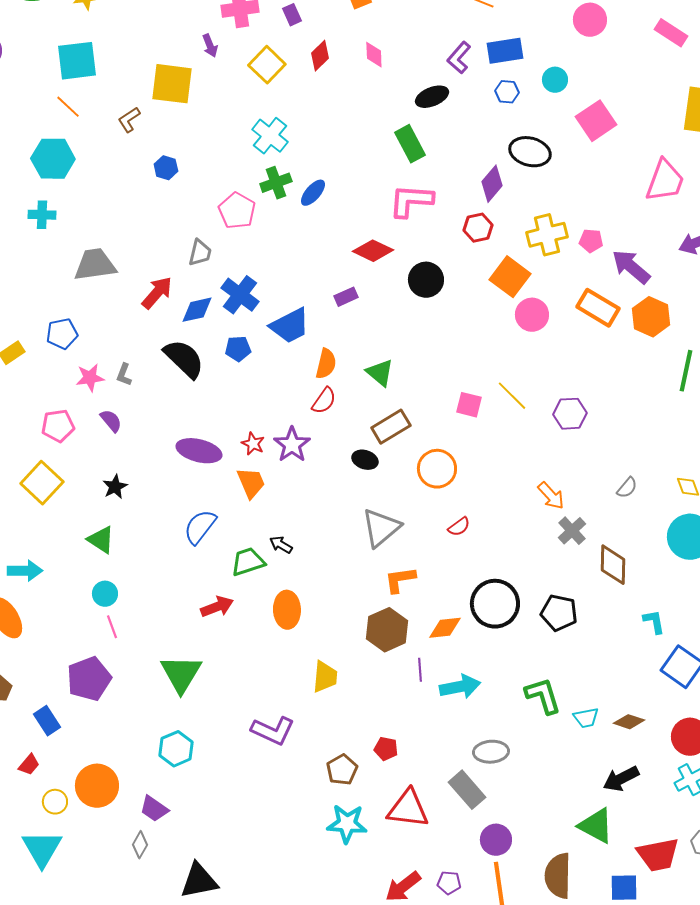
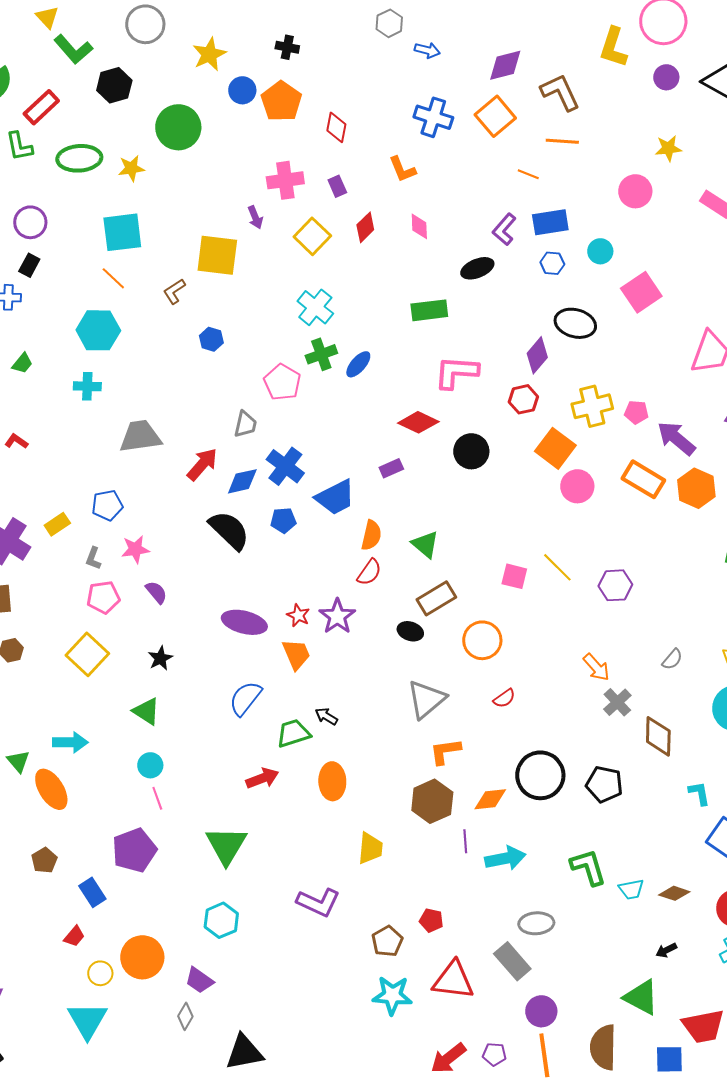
green rectangle: (410, 144) -> (429, 310), moved, turned -69
gray L-shape: (124, 375) -> (93, 558), moved
black arrow: (621, 779) -> (666, 950), size x0.6

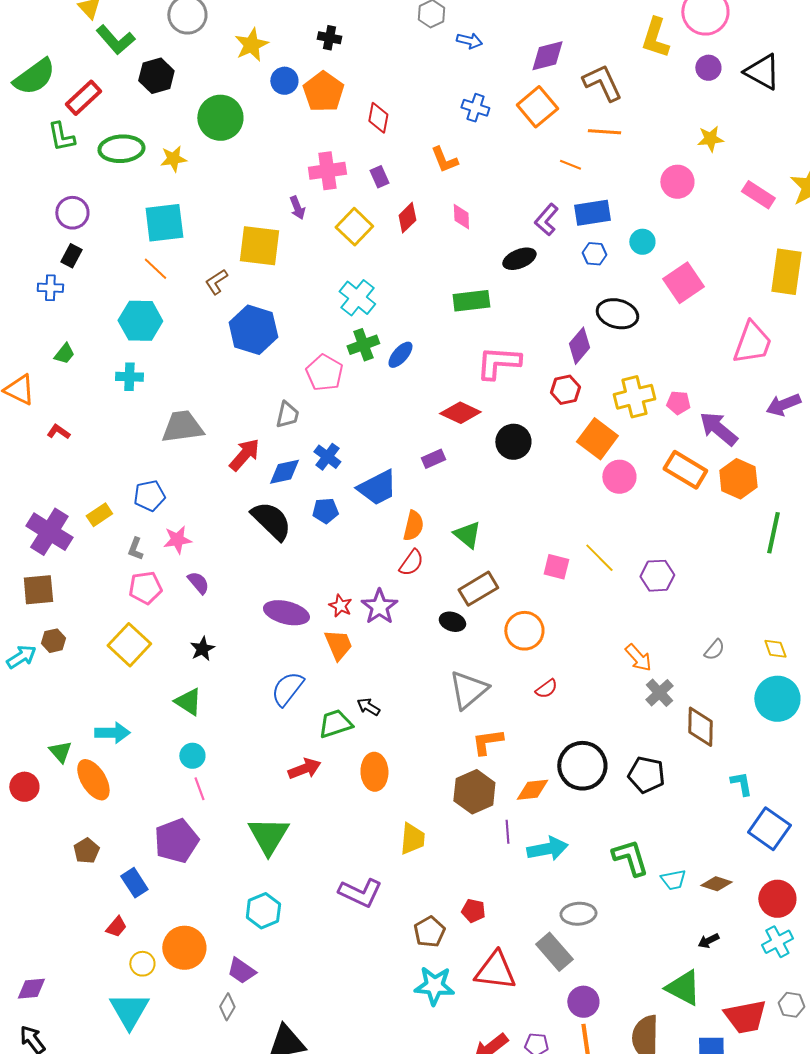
blue cross: (433, 117) -> (475, 108), size x0.7
blue hexagon: (211, 339) -> (253, 330), size x2.0
blue cross: (285, 466) -> (327, 457), size x0.7

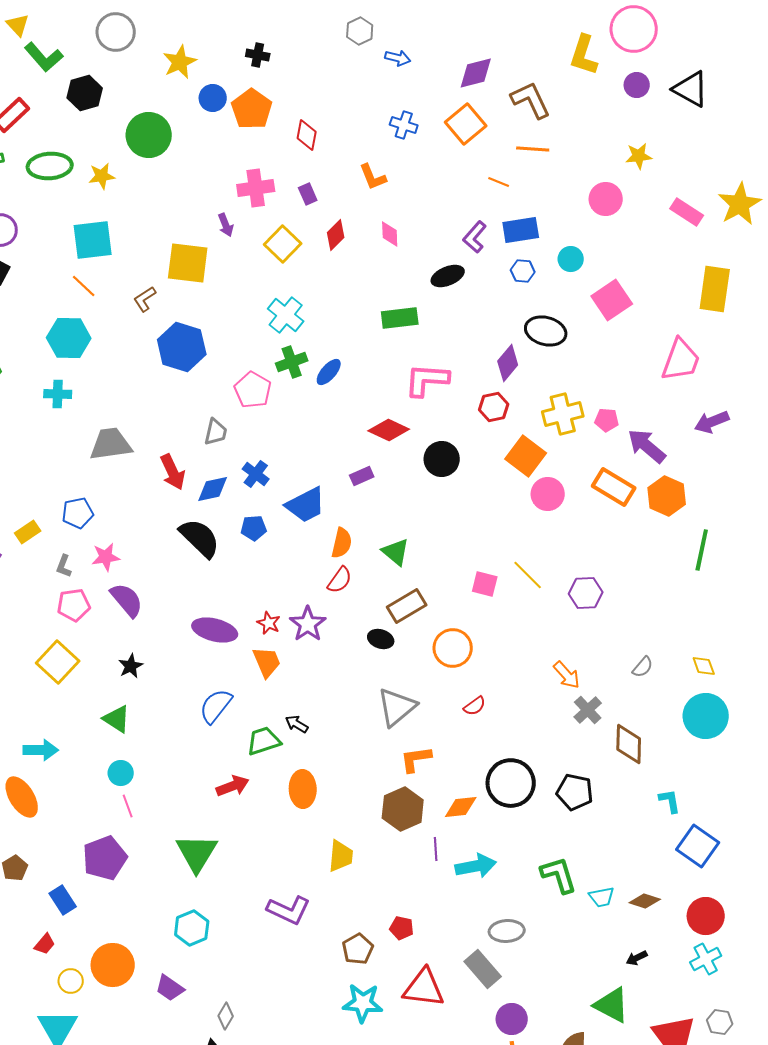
red arrow: (244, 455) -> (173, 472), turned 114
purple semicircle: (198, 583) -> (127, 600), size x1.5
gray diamond: (227, 1007) -> (226, 1016), moved

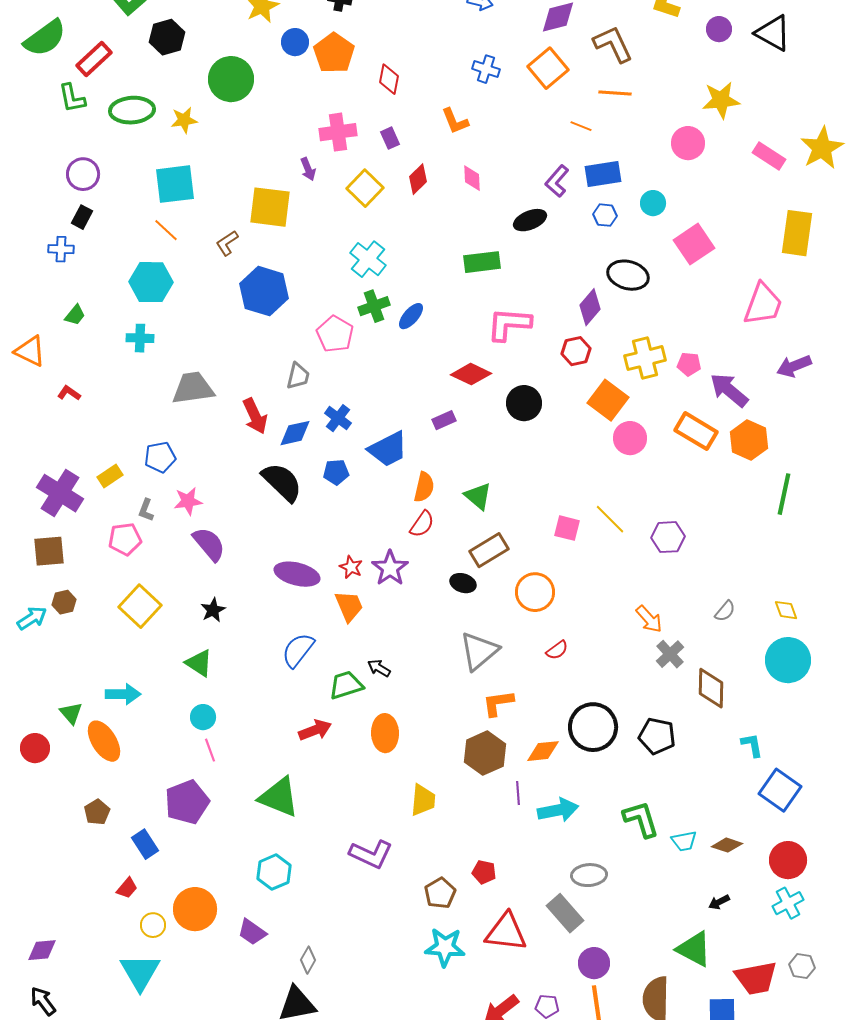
yellow star: (639, 156) -> (721, 100), size x1.4
pink pentagon: (74, 605) -> (125, 539), moved
green triangle: (197, 853) -> (279, 797), turned -39

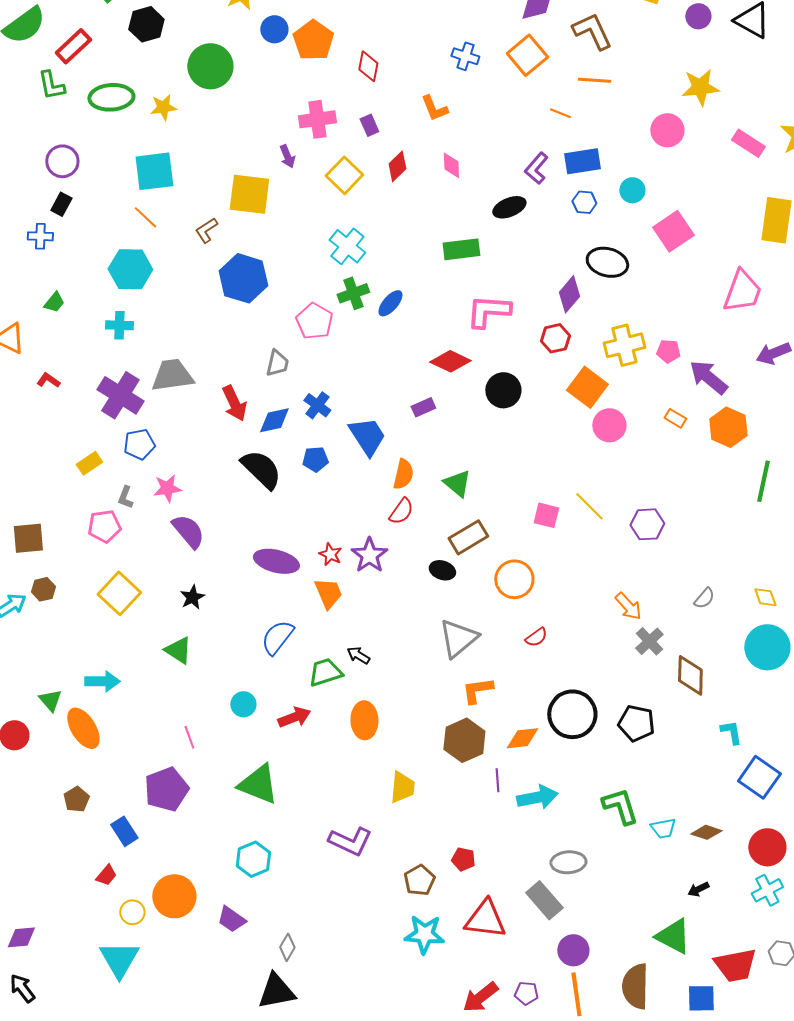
orange rectangle: (696, 431) -> (675, 418), size x0.5
blue trapezoid: (388, 449) -> (367, 436), turned -96
purple cross: (60, 493) -> (120, 395), moved
cyan circle: (203, 717) -> (243, 704), moved

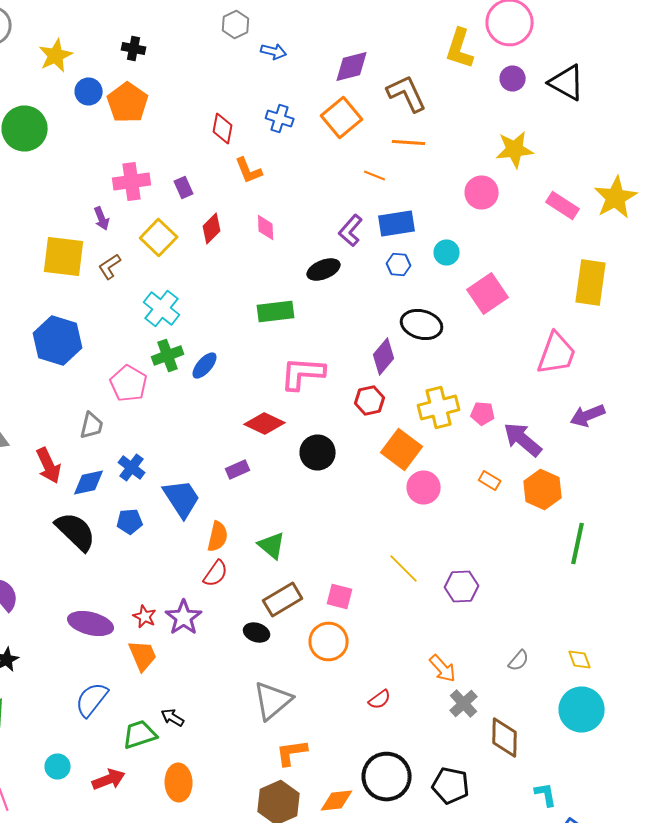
red diamond: (368, 66) -> (223, 128), moved
brown L-shape: (206, 230) -> (110, 266), moved
pink square: (546, 515) -> (340, 596), moved
red semicircle: (536, 637) -> (380, 700), moved

